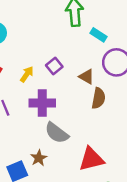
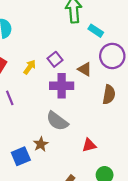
brown semicircle: (98, 98) -> (109, 95), moved
purple cross: (42, 103) -> (62, 86), moved
red triangle: (91, 159) -> (89, 145), size x0.6

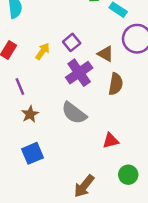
purple cross: (62, 86) -> (79, 73), turned -35
brown semicircle: (109, 95) -> (116, 84), moved
brown star: (41, 144) -> (30, 114), moved

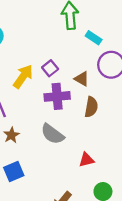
yellow arrow: (43, 51) -> (23, 76), size x1.5
purple cross: (79, 73) -> (57, 96), turned 30

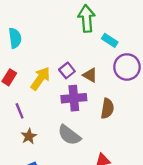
brown triangle: (82, 79) -> (90, 75), moved

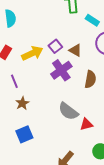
yellow arrow: (40, 79) -> (32, 53), turned 30
purple cross: (74, 98) -> (61, 70), turned -30
gray semicircle: (69, 135) -> (68, 111), moved

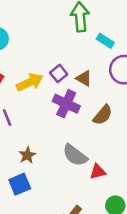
purple cross: (61, 70) -> (66, 104), turned -30
brown semicircle: (90, 79) -> (103, 115), turned 30
brown star: (22, 103) -> (27, 155), moved

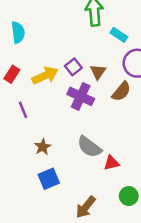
brown triangle: (84, 78) -> (98, 72), turned 35
brown semicircle: (103, 115) -> (121, 91), moved
blue square: (20, 184) -> (49, 179), moved

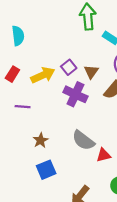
purple line: (23, 110) -> (23, 107), turned -63

